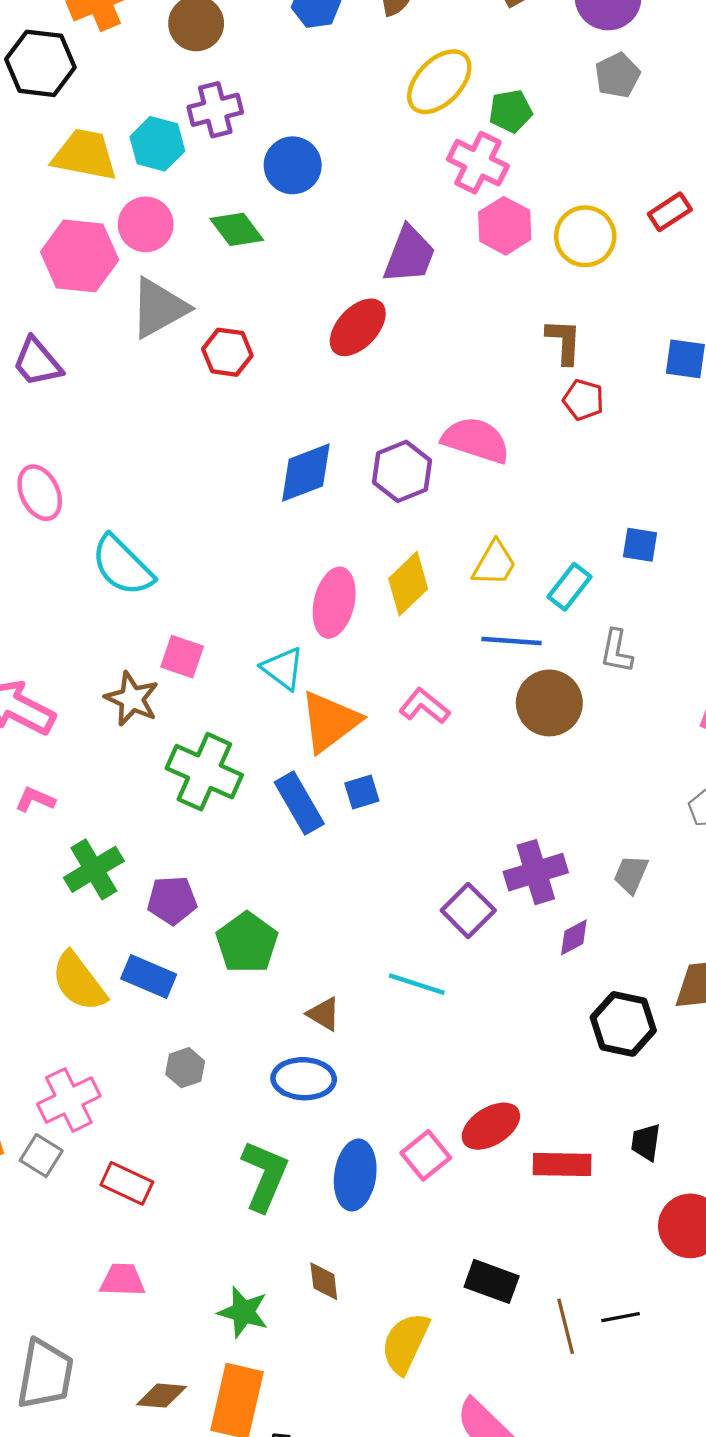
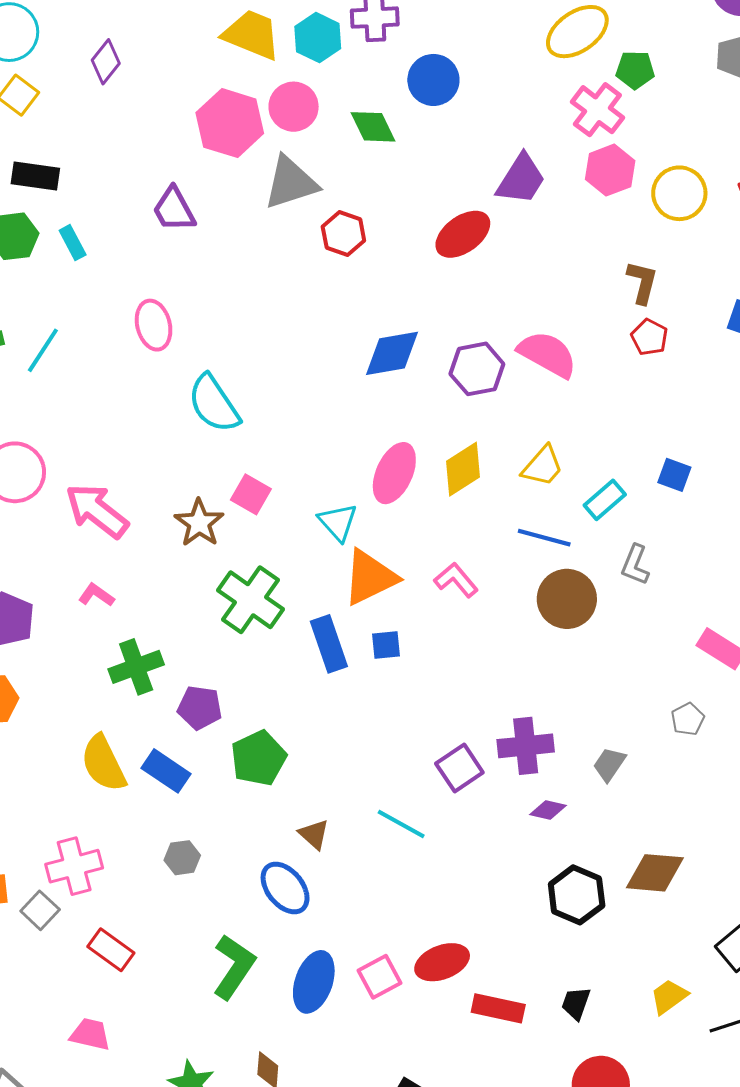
purple diamond: (574, 937) -> (548, 810), turned 30
blue ellipse: (304, 1079) -> (285, 888), turned 38

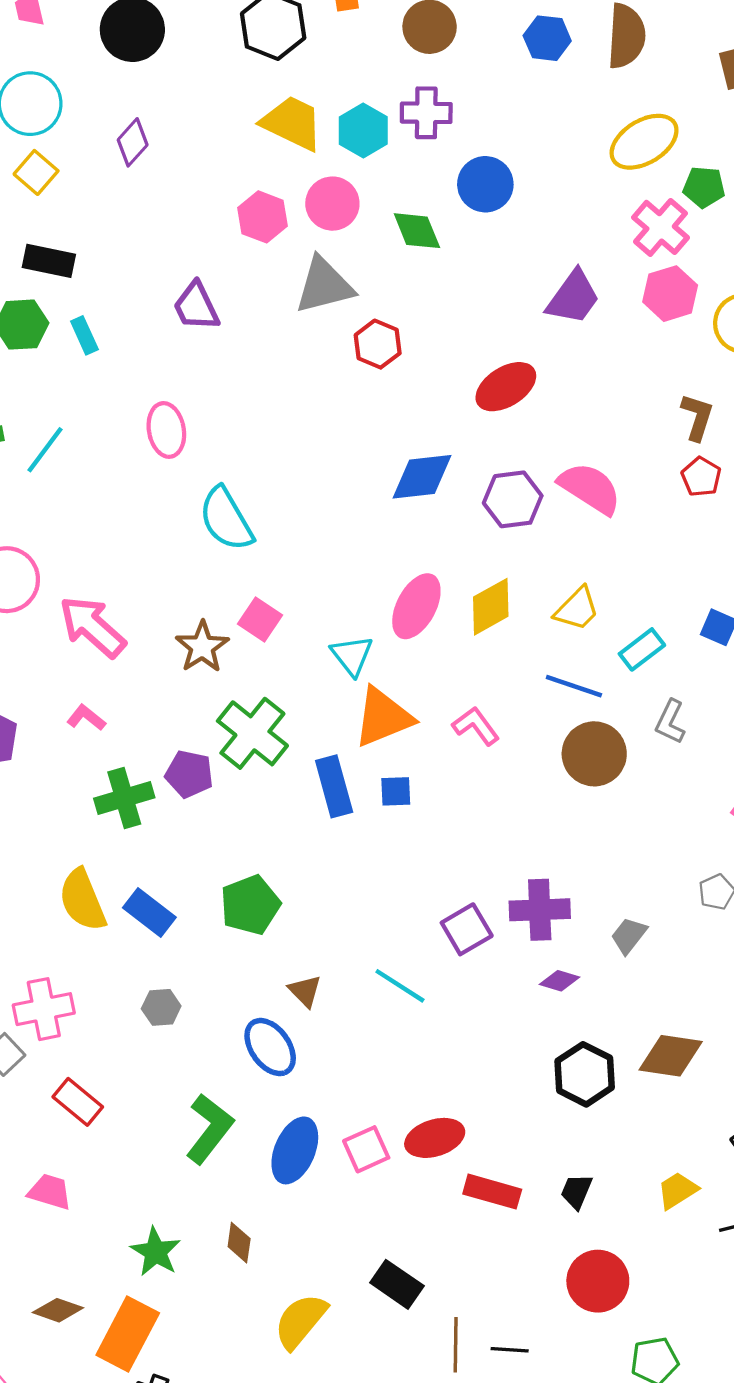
pink hexagon: (230, 123) -> (262, 217), size x0.7
red ellipse: (463, 234) -> (506, 387), moved
purple pentagon: (200, 708) -> (189, 774), moved

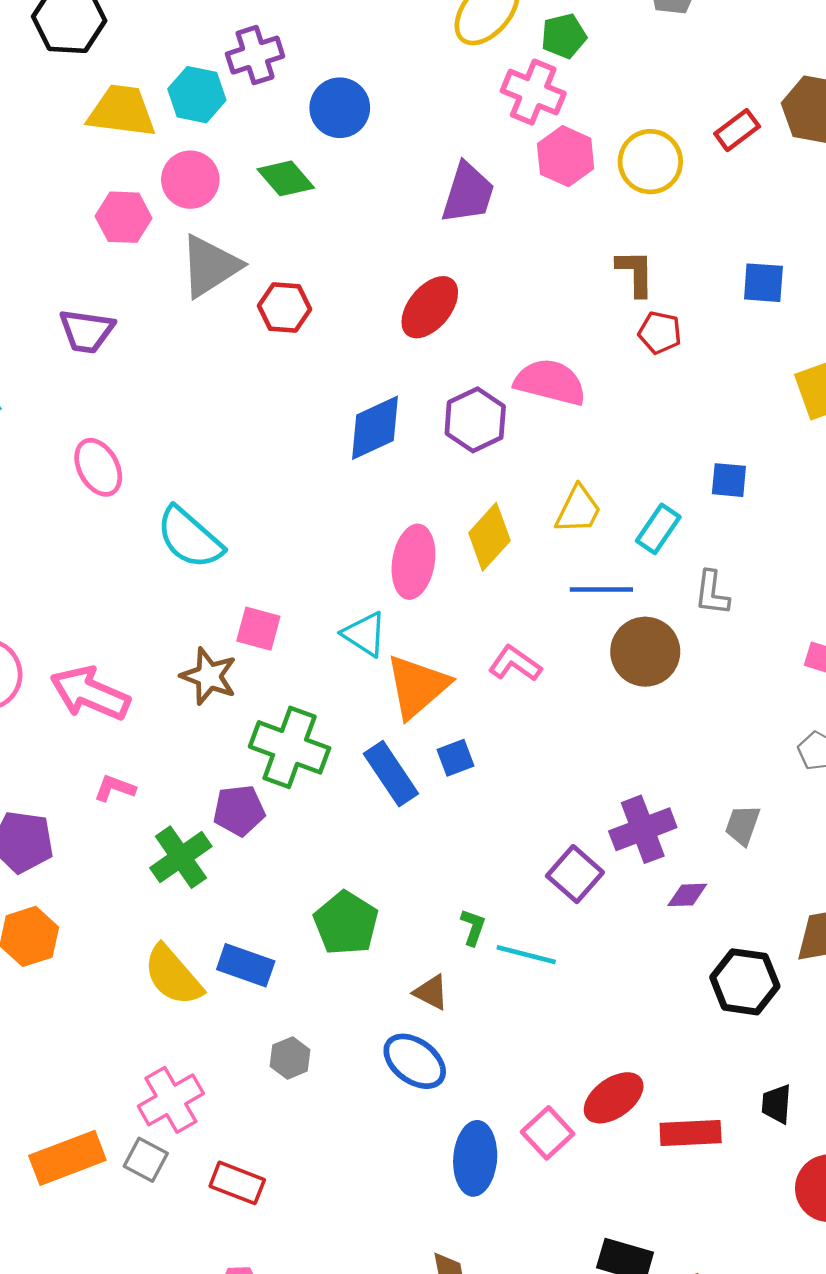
purple trapezoid: (196, 306) -> (87, 331), turned -38
green L-shape: (209, 1129) -> (473, 927), moved, size x0.5

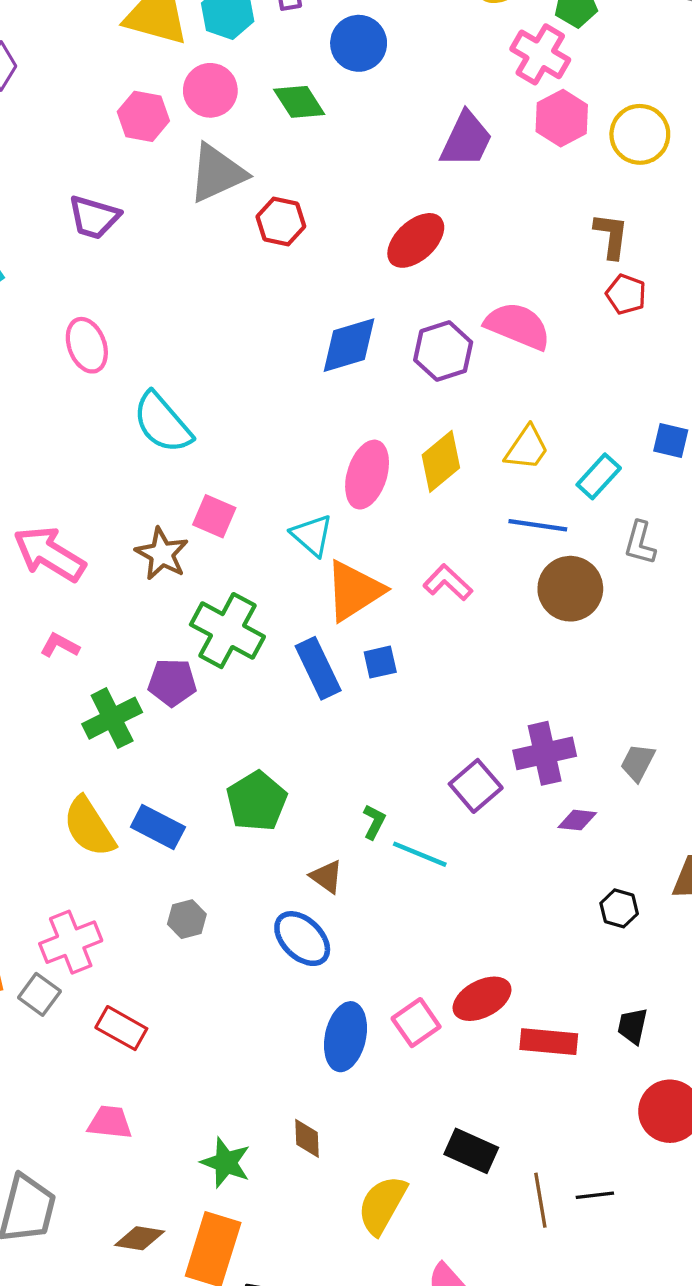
black hexagon: (745, 982) -> (619, 908), size x0.6

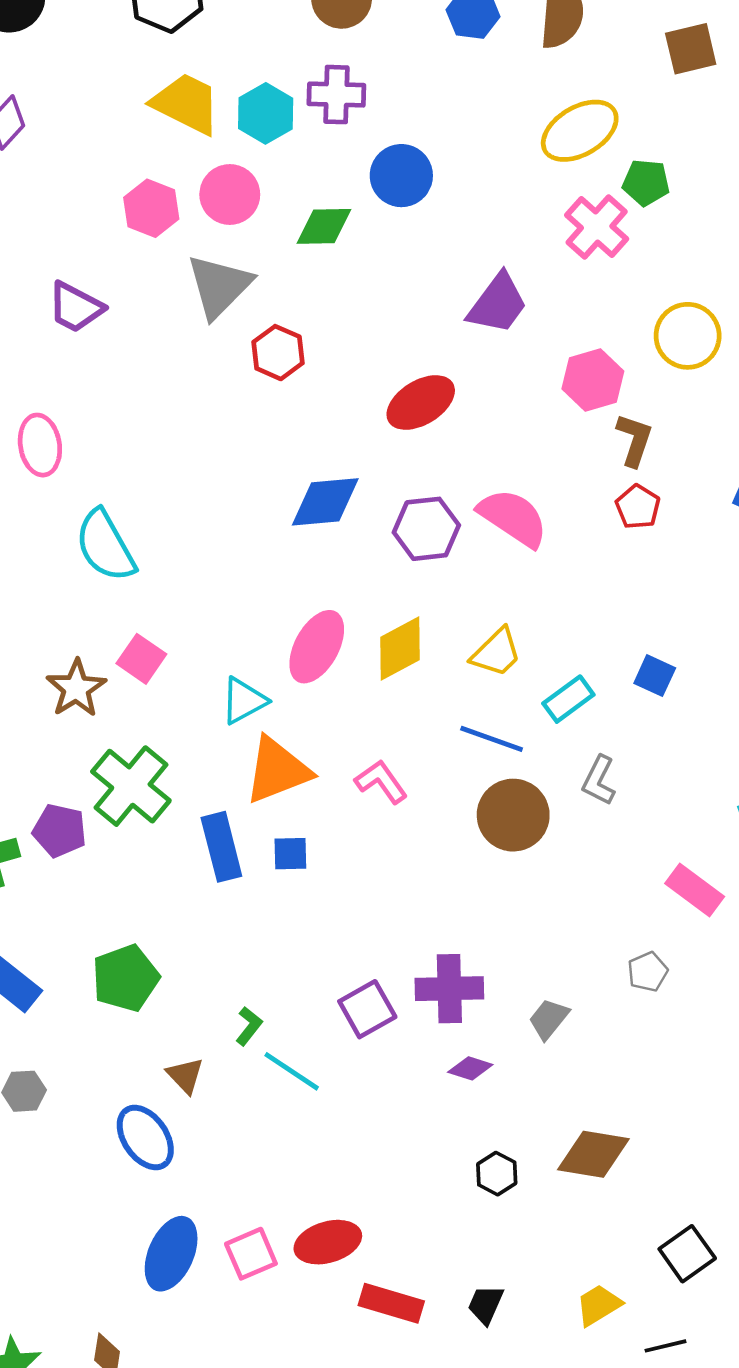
green diamond: (299, 102) -> (324, 226), turned -70
pink hexagon: (562, 118) -> (593, 380), moved
gray triangle: (217, 173) -> (219, 286), turned -32
cyan triangle: (312, 535) -> (244, 701), turned 39

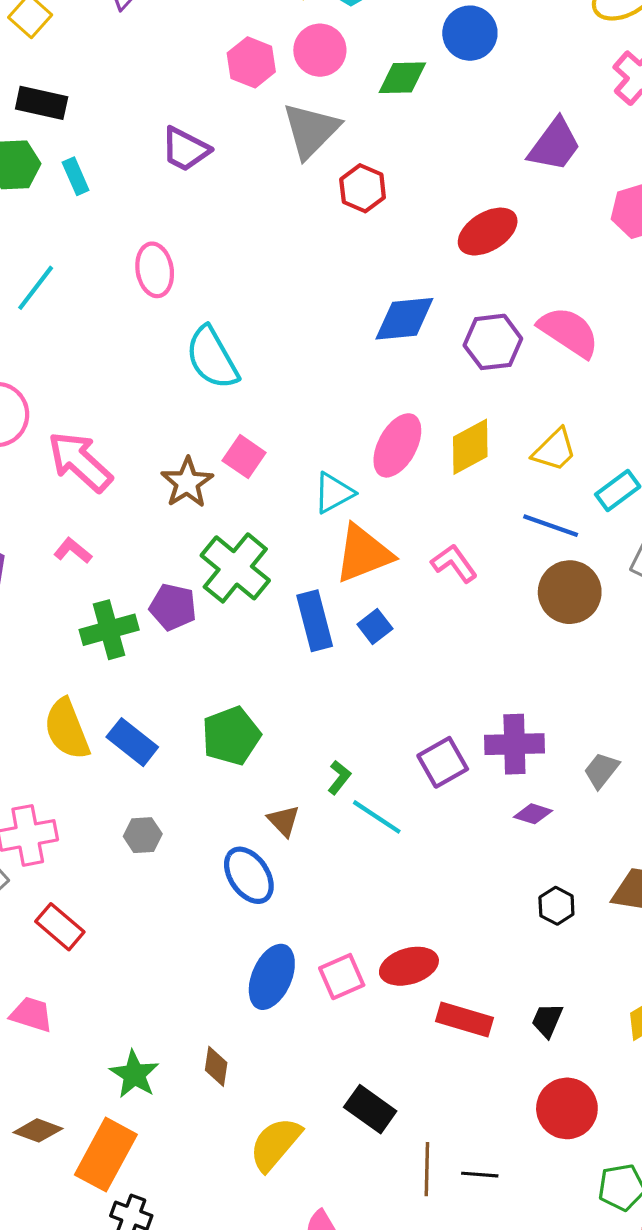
blue square: (290, 854) -> (375, 626), turned -36

